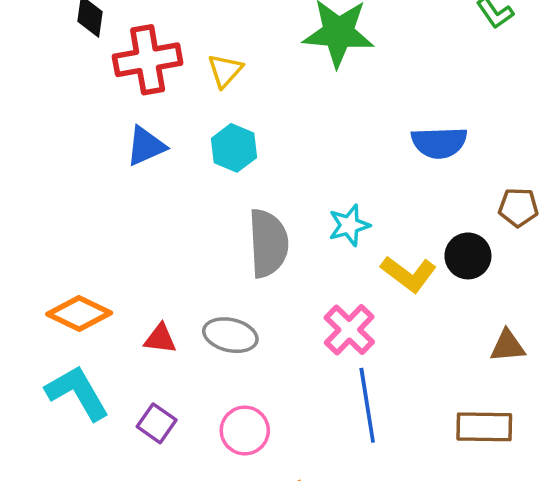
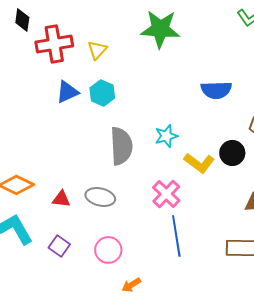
blue triangle: (146, 146) -> (67, 92), moved

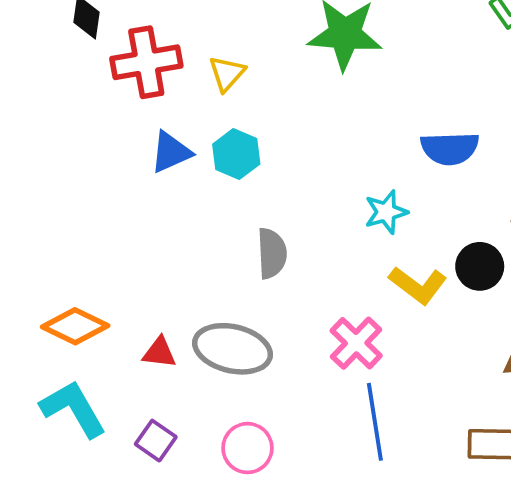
cyan star: (166, 136) -> (386, 212), moved
gray semicircle: (121, 146) -> (272, 253), size x0.7
gray ellipse: (100, 197) -> (233, 349), size x1.4

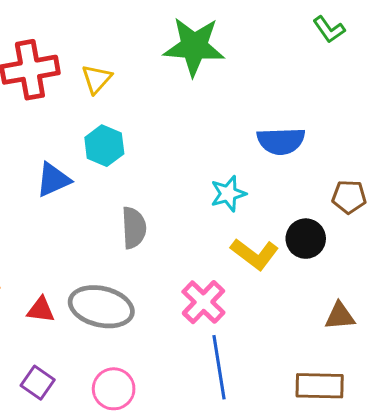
blue triangle: (171, 152) -> (53, 180), moved

